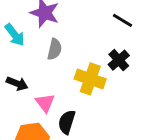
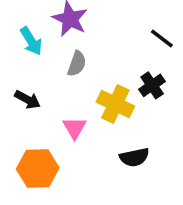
pink triangle: (45, 103) -> (75, 128), moved
black semicircle: (67, 122) -> (134, 157), moved, turned -125

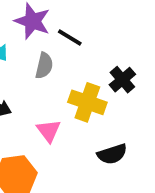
black line: (162, 38) -> (70, 37), moved

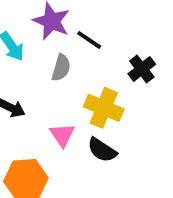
black cross: (122, 80) -> (142, 69), moved
black semicircle: (112, 154) -> (102, 150), moved, turned 48

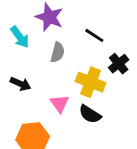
black line: (89, 40) -> (94, 35), moved
black cross: (142, 69) -> (119, 64), moved

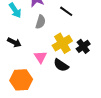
black cross: (119, 64) -> (83, 46), moved
yellow cross: (91, 82) -> (62, 43), turned 36

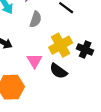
black cross: (83, 46) -> (85, 50), turned -32

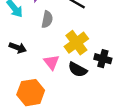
black cross: (85, 50) -> (103, 59), moved

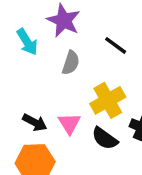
black arrow: (18, 48) -> (35, 122), moved

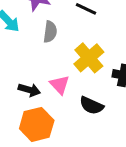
black semicircle: (105, 138) -> (91, 105), moved

